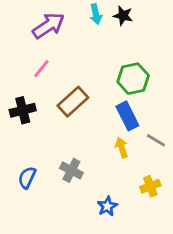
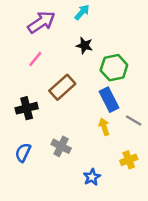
cyan arrow: (96, 14) -> (82, 12), turned -126
black star: (123, 16) -> (84, 45), moved
black cross: (23, 110) -> (27, 108), moved

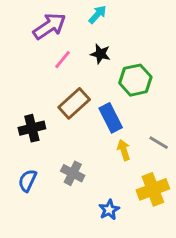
pink line: (35, 59) -> (62, 60), moved
blue rectangle: (109, 100) -> (111, 118), moved
yellow cross: (129, 160) -> (153, 189), size x1.5

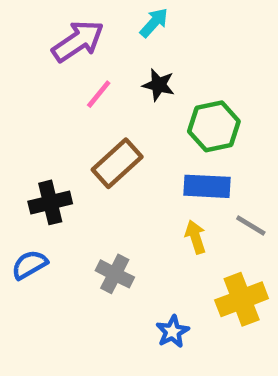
blue rectangle: (111, 118) -> (207, 186), moved, turned -60
blue semicircle: (28, 181) -> (29, 265), moved, turned 35

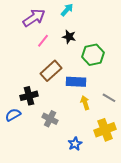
blue rectangle: (207, 186) -> (76, 82), moved
black cross: (50, 202) -> (29, 96), moved

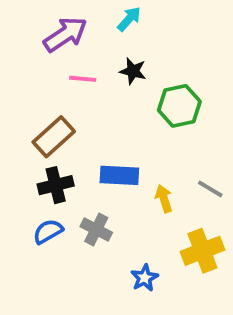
pink line: (43, 41) -> (83, 79), turned 56
brown rectangle: (51, 71) -> (54, 137), moved
blue rectangle: (76, 82) -> (119, 175), moved
blue semicircle: (13, 115) -> (48, 231), moved

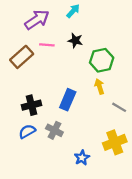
brown rectangle: (54, 137) -> (22, 57), moved
blue rectangle: (119, 175) -> (68, 100), turned -70
yellow arrow: (164, 199) -> (99, 87), moved

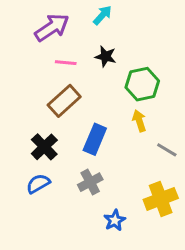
brown rectangle: (22, 57) -> (64, 101), moved
black cross: (31, 105) -> (44, 147), turned -30
gray cross: (54, 130) -> (90, 182), moved, turned 35

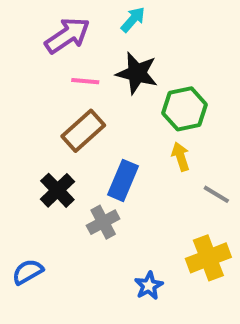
black star: (106, 57) -> (137, 73), size x1.5
gray cross: (90, 182) -> (103, 222), moved
blue semicircle: (38, 184) -> (28, 272), moved

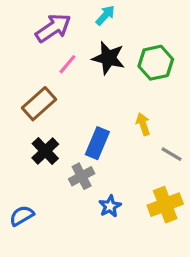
pink line: (85, 81) -> (67, 64), turned -55
green hexagon: (185, 109) -> (156, 63), moved
brown rectangle: (83, 131) -> (39, 104), moved
blue star: (149, 286) -> (110, 206), moved

